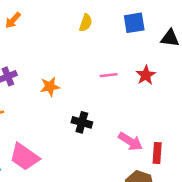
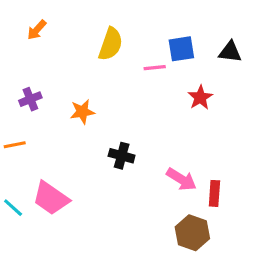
yellow semicircle: (86, 23) -> (111, 44), moved, size x1.5
blue square: (134, 23) -> (181, 49), moved
pink line: (109, 75) -> (155, 68), moved

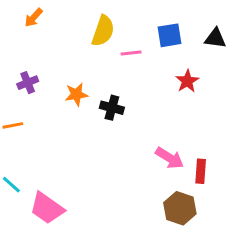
pink line: (155, 68) -> (131, 53), moved
black cross: (122, 156) -> (112, 108), moved
pink trapezoid: (51, 198) -> (47, 208), moved

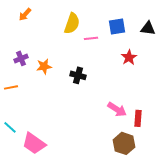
orange star: (76, 94) -> (44, 66), moved

